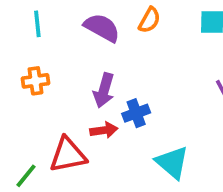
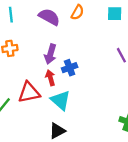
red arrow: (104, 130) -> (50, 78), turned -98
cyan triangle: (172, 162) -> (61, 100), moved

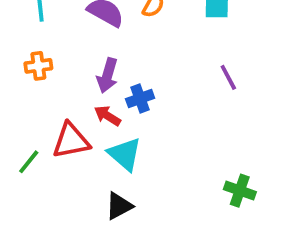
red arrow: (50, 78) -> (107, 116), turned -42

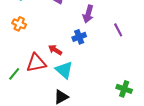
orange cross: (38, 66) -> (19, 24), turned 32
purple arrow: (107, 75) -> (88, 14), moved
blue cross: (140, 98) -> (79, 37), moved

